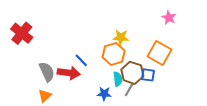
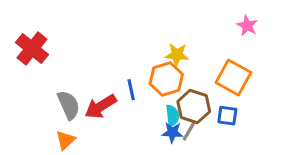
blue line: (81, 60) -> (131, 90), moved, turned 32
red arrow: (69, 73) -> (101, 106), turned 140
blue square: (148, 75) -> (227, 116), moved
blue star: (104, 94) -> (172, 132), moved

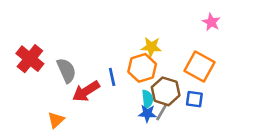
red cross: (32, 49) -> (30, 59), moved
gray semicircle: (69, 105) -> (66, 70), moved

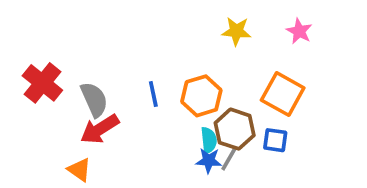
yellow star: (151, 47) -> (236, 31), moved
blue line: (112, 77) -> (153, 94), moved
red arrow: (86, 91) -> (100, 129), moved
orange triangle: (56, 120) -> (79, 170), turned -42

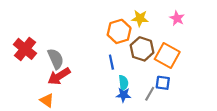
blue line: (153, 94) -> (111, 62), moved
orange hexagon: (201, 96) -> (119, 31), moved
brown hexagon: (235, 129) -> (142, 49), moved
gray line: (229, 159) -> (150, 94), moved

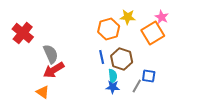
red cross: (25, 49) -> (23, 33), moved
brown hexagon: (142, 49) -> (122, 59), moved
orange square: (167, 56) -> (153, 33), moved, turned 30

